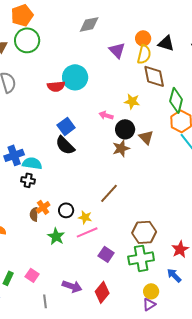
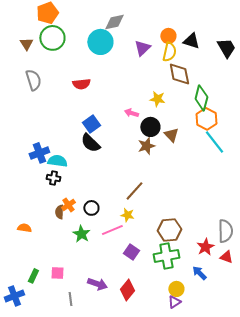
purple triangle: (117, 50) -> (142, 48), turned 30
cyan circle: (75, 77) -> (100, 42), moved
yellow star: (85, 217) -> (127, 215), moved
pink square: (32, 275) -> (57, 273), turned -32

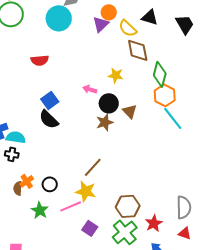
orange circle: (168, 36) -> (109, 12), moved
yellow semicircle: (169, 52) -> (128, 28), turned 120
yellow star: (127, 215) -> (86, 191), size x1.5
red star: (205, 247) -> (154, 223), moved
green cross: (166, 256) -> (125, 232), turned -30

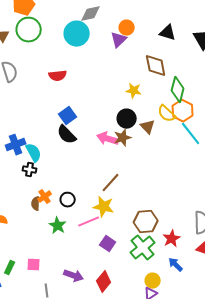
yellow semicircle: (128, 28) -> (167, 114), moved
pink arrow: (90, 89) -> (108, 139), moved, size x1.5
cyan semicircle: (16, 137) -> (34, 153), turned 54

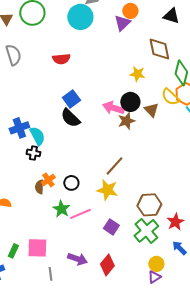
pink arrow: (108, 139) -> (113, 108), moved
pink line: (89, 222) -> (80, 214), moved
pink square: (34, 265) -> (37, 248), size x1.5

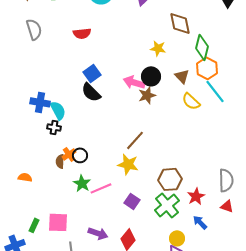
yellow semicircle: (170, 97) -> (191, 101), moved
brown triangle: (151, 110) -> (182, 76), moved
blue cross: (19, 128) -> (40, 102), turned 30
black circle: (71, 183) -> (80, 155), moved

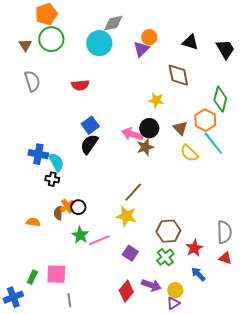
green diamond: (202, 47) -> (220, 99), moved
black semicircle: (91, 92) -> (89, 144), turned 80
orange semicircle: (25, 177) -> (33, 222), moved
green cross: (167, 205) -> (165, 257), size x0.7
purple arrow: (98, 233) -> (151, 285), moved

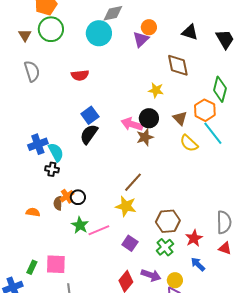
blue cross: (38, 154) -> (38, 144), turned -30

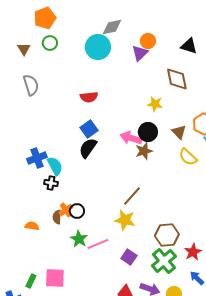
green circle: (51, 29) -> (50, 43), size x0.6
red semicircle: (80, 75) -> (89, 97), moved
green cross: (165, 247) -> (164, 261), size x1.4

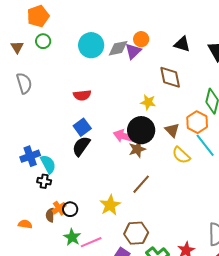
gray diamond: (112, 27) -> (118, 48), moved
black circle: (148, 132) -> (141, 130), size x1.4
brown line: (132, 196) -> (141, 184), moved
yellow star: (125, 220) -> (110, 205), moved, turned 30
brown hexagon: (167, 235) -> (136, 233), moved

